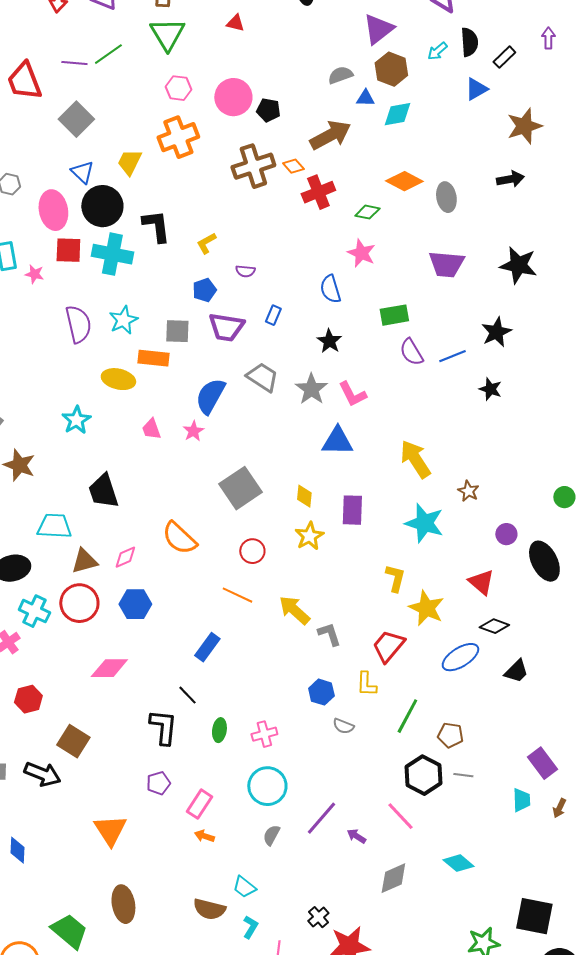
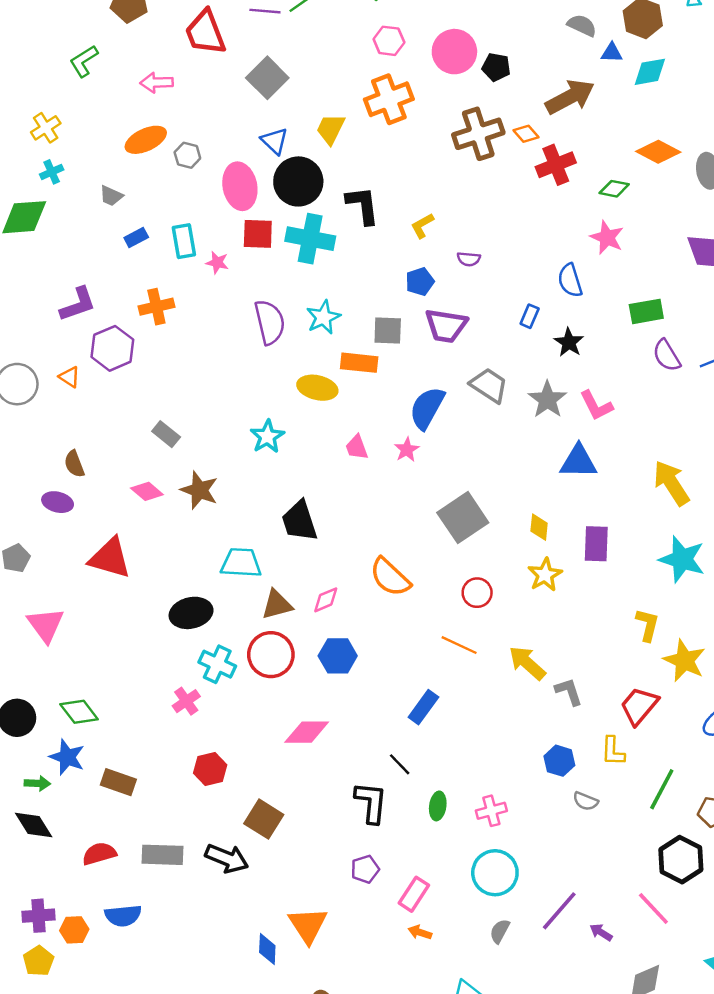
gray semicircle: (340, 75) -> (582, 25), turned 45
blue rectangle: (273, 315) -> (530, 316), moved
blue diamond: (17, 850) -> (267, 949), moved

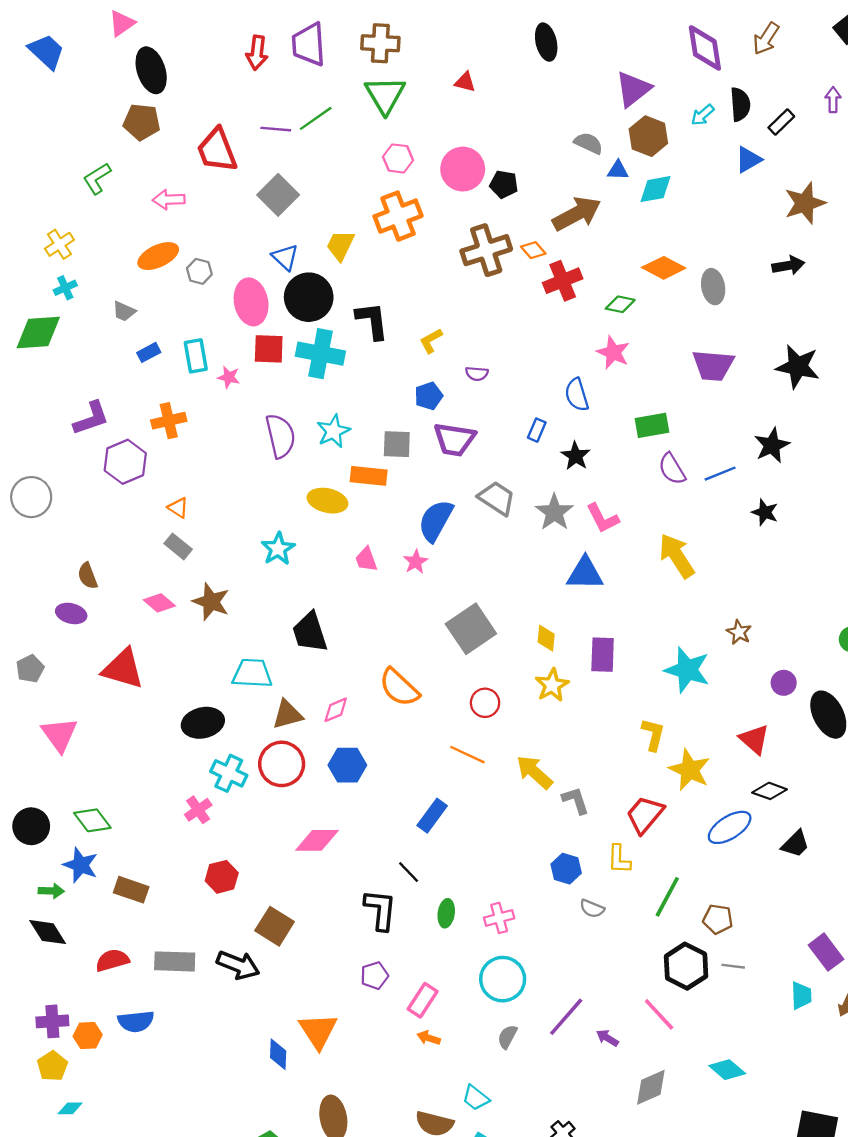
orange triangle: (69, 377) -> (178, 508), moved
yellow arrow: (671, 483) -> (677, 556), moved

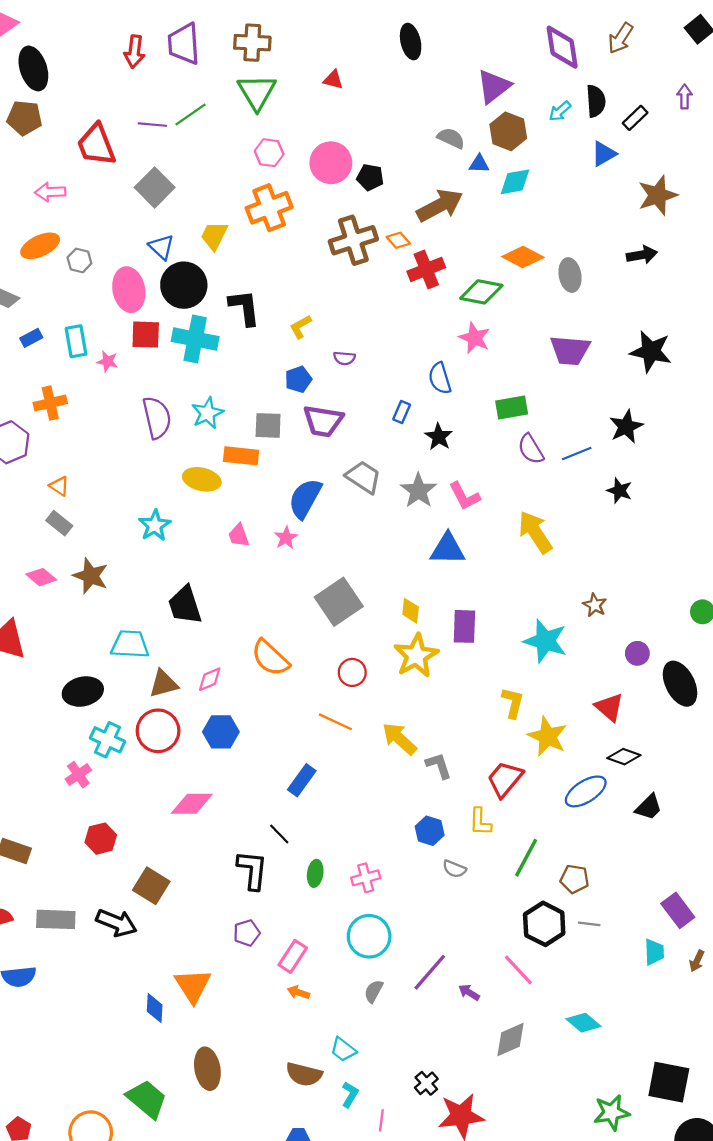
green diamond: (620, 304) -> (481, 292), size x1.5
yellow star: (552, 685) -> (416, 656), size x1.4

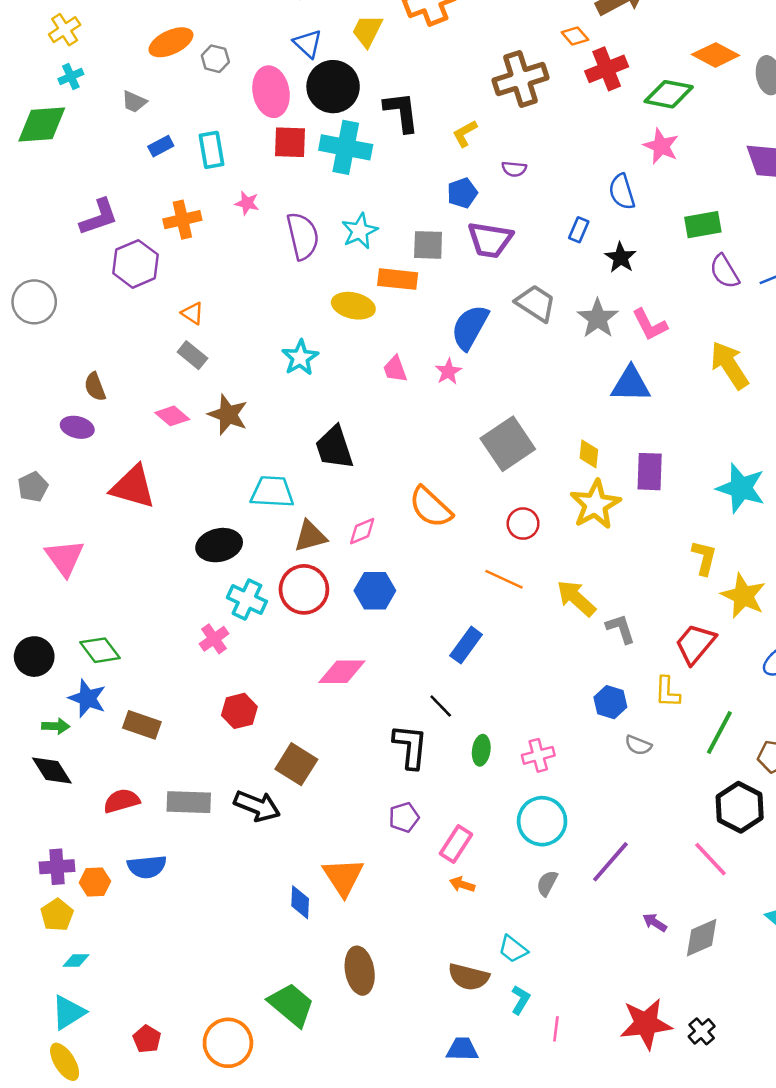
brown cross: (353, 240) -> (521, 79), moved
pink star: (107, 361) -> (247, 203), moved
purple arrow: (469, 992) -> (655, 922), moved
black cross: (426, 1083) -> (702, 1031), moved

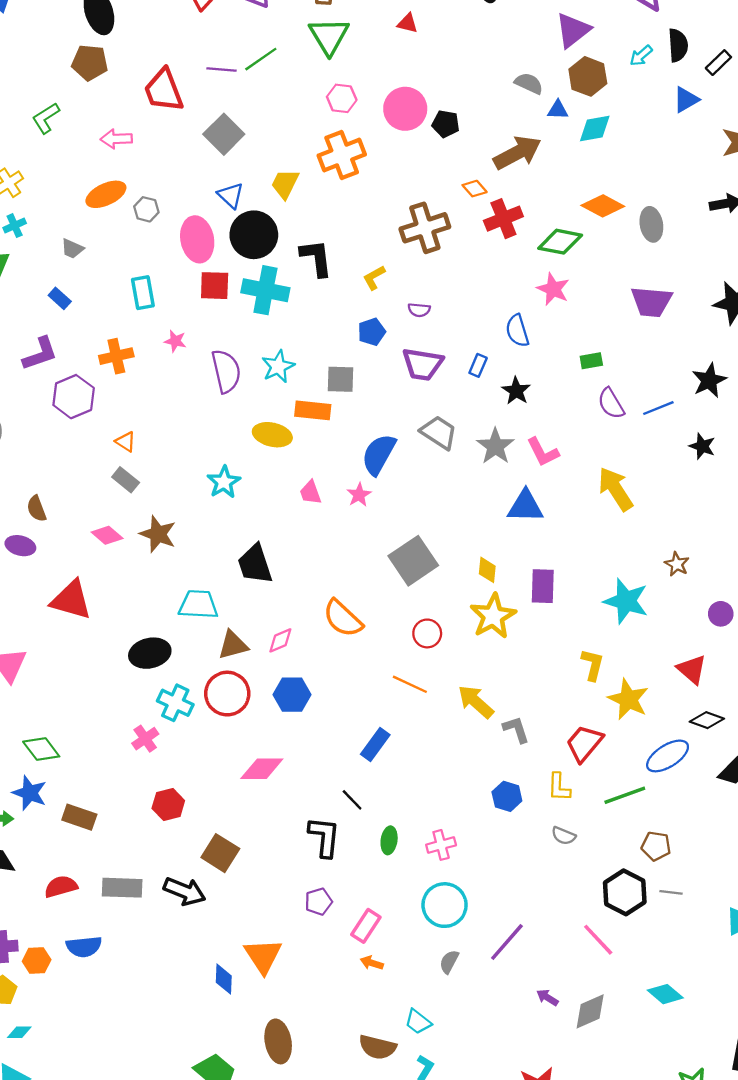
blue rectangle: (161, 146) -> (60, 298), moved, turned 70
green rectangle: (703, 225) -> (591, 361), size x0.7
purple trapezoid: (490, 240) -> (423, 364), moved
green line: (719, 733) -> (625, 795), moved, turned 42
gray semicircle: (638, 745) -> (564, 836), moved

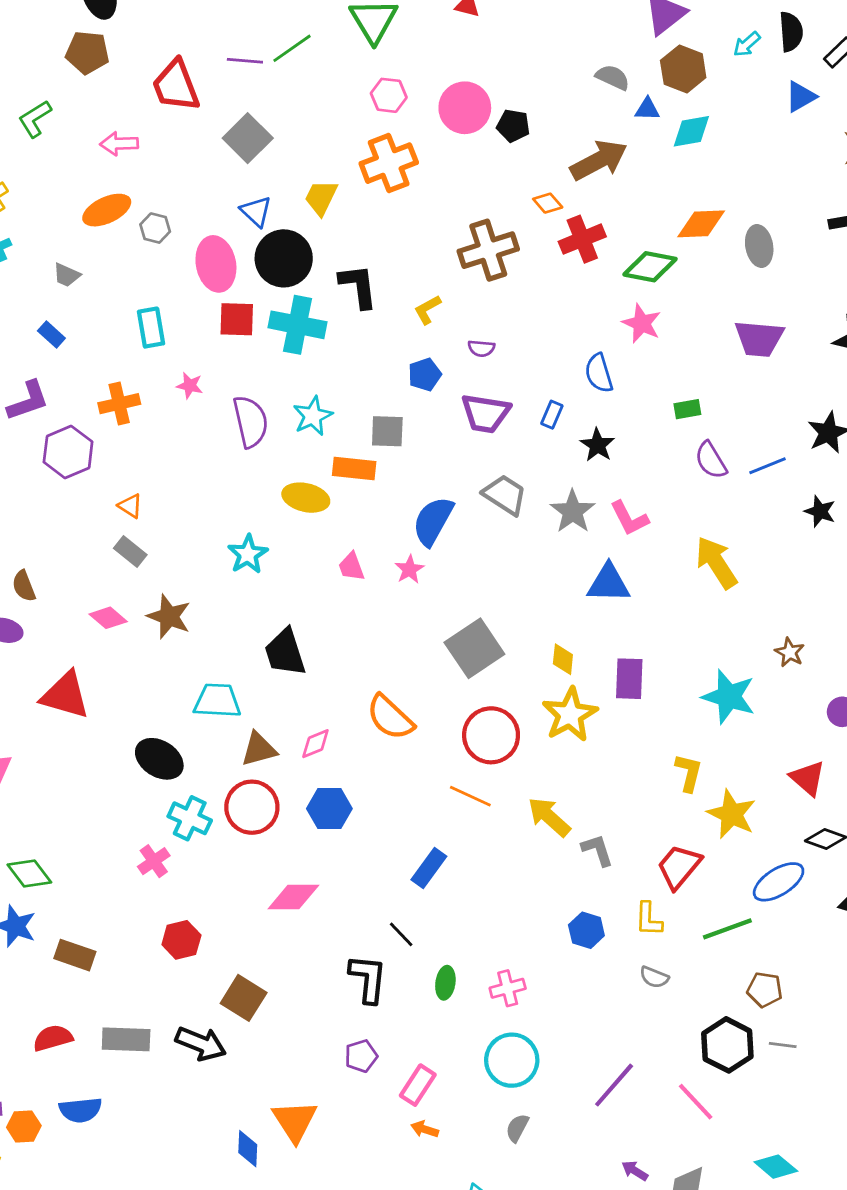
orange diamond: (603, 206) -> (701, 224), turned -30
red circle: (427, 633) -> (491, 735), size x1.6
black ellipse: (150, 653) -> (159, 759), turned 45
purple line: (507, 942) -> (614, 1085), moved

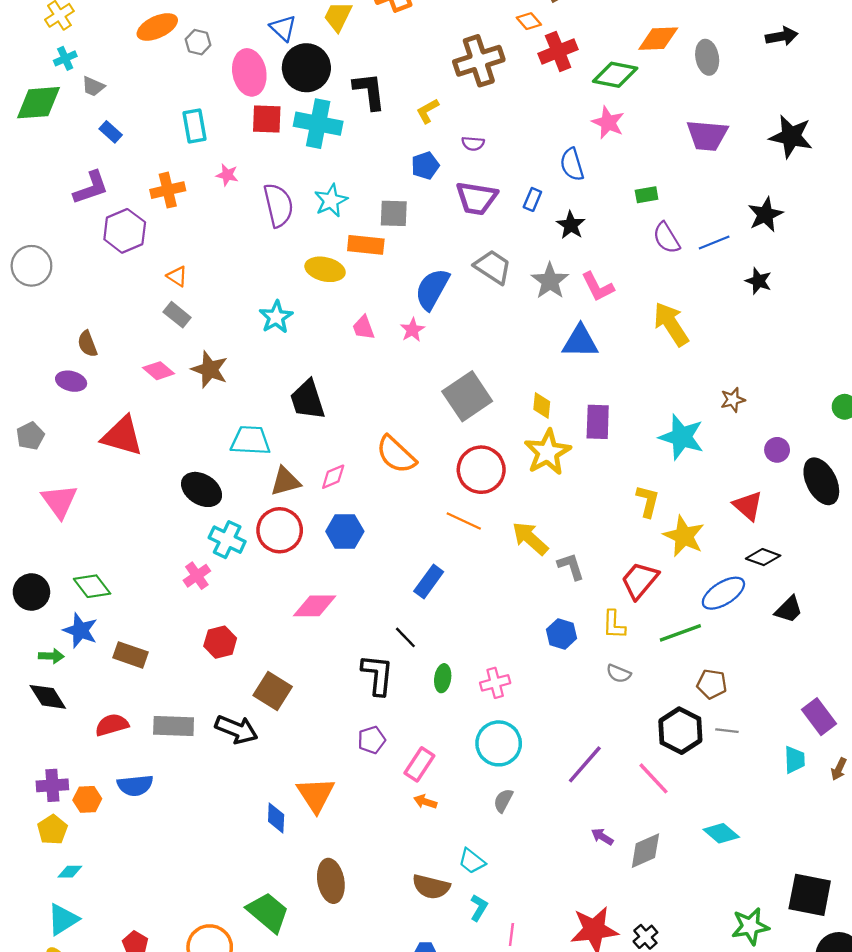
gray trapezoid: (67, 275) -> (93, 86), moved
brown star: (790, 652) -> (733, 400), turned 30

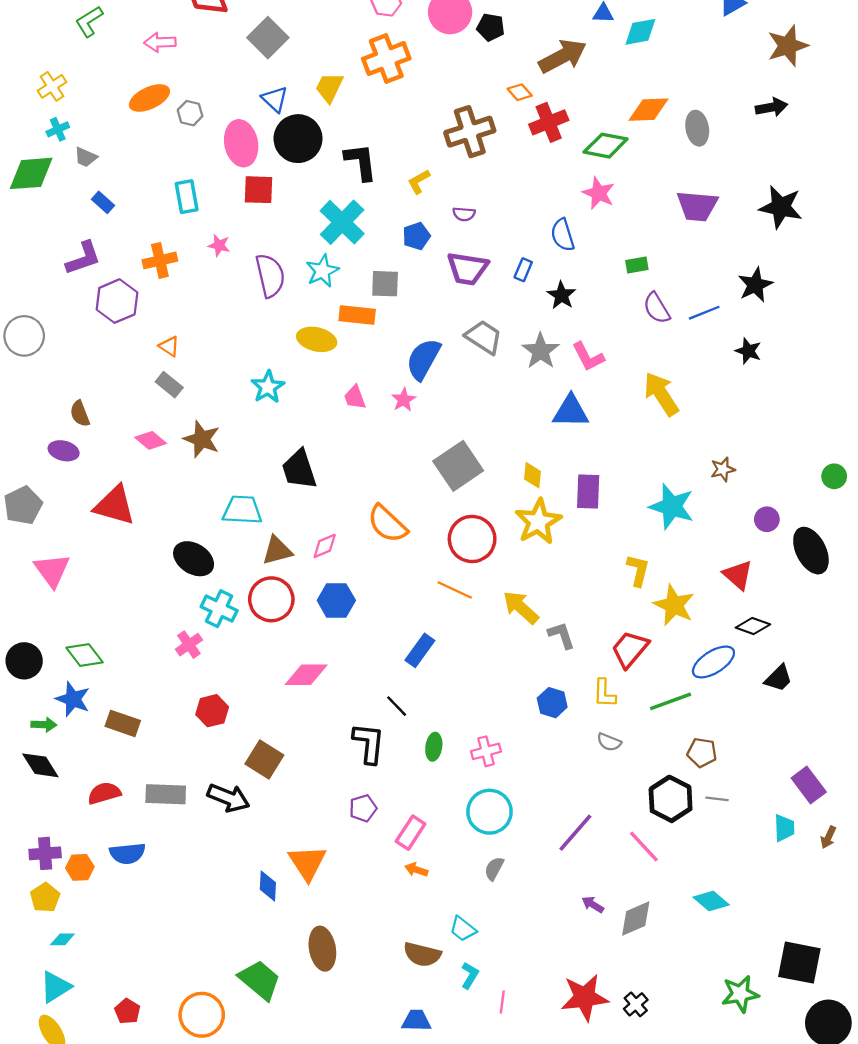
cyan cross: (318, 124) -> (342, 222), moved, turned 33
gray pentagon: (30, 436) -> (23, 505), size x1.4

